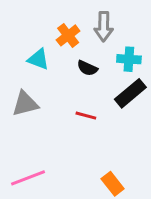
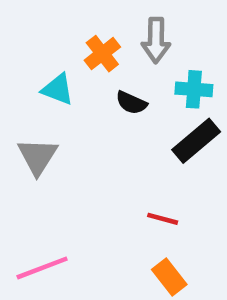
gray triangle: (25, 104) -> (38, 156), turned -44
red line: (86, 116) -> (163, 219), moved

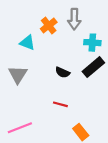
black semicircle: (131, 103) -> (63, 72), moved
red line: (163, 219) -> (60, 104), moved

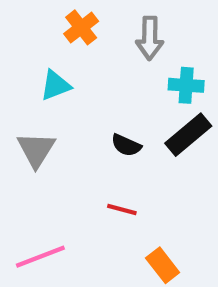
orange cross: (49, 26) -> (81, 27), moved
cyan triangle: (27, 43) -> (55, 85), turned -42

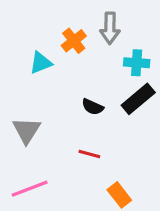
orange cross: (81, 27) -> (74, 41), moved
gray triangle: (36, 150) -> (27, 130), moved

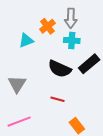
cyan cross: (137, 63) -> (72, 40), moved
black semicircle: (93, 107) -> (60, 69), size x1.6

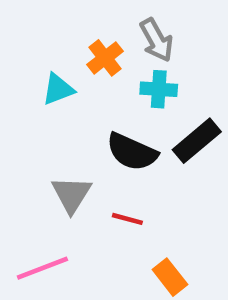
gray arrow: (71, 18) -> (156, 40), turned -30
gray triangle: (17, 84) -> (72, 194), moved

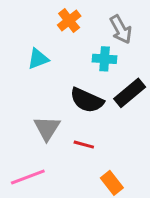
gray arrow: (156, 40) -> (121, 29), moved
orange cross: (105, 58) -> (69, 21), moved

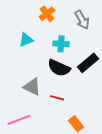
cyan cross: (105, 59) -> (61, 44), moved
gray triangle: (47, 128) -> (32, 87), turned -36

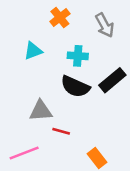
gray triangle: (32, 87) -> (41, 111), turned -30
red line: (57, 98) -> (61, 131), moved

